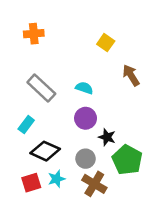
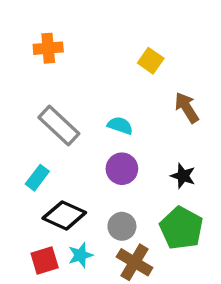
black star: (107, 137) -> (183, 176), moved

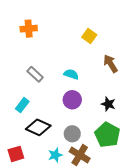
gray rectangle: (59, 126) -> (35, 74), size x0.7
cyan star: (81, 255) -> (55, 155), moved
red square: (45, 260) -> (16, 154), moved

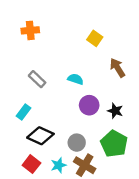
purple circle: (72, 100) -> (89, 105), moved
red square: (16, 154) -> (31, 164), moved, turned -35

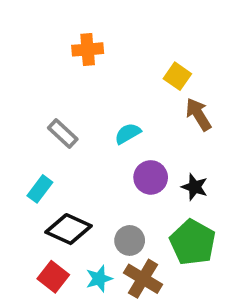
orange cross: (30, 30) -> (88, 49), moved
yellow square: (95, 38) -> (177, 76), moved
cyan semicircle: (76, 79) -> (128, 134), turned -49

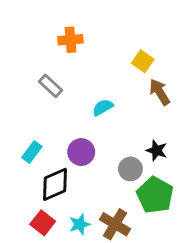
gray rectangle: (63, 134) -> (50, 86), moved
purple circle: (151, 177) -> (81, 152), moved
black diamond: (68, 229) -> (55, 184), turned -48
gray circle: (130, 240) -> (130, 169), moved

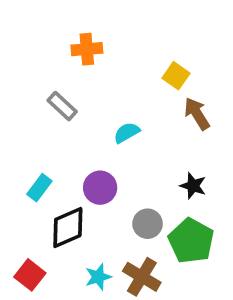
gray circle: (130, 169) -> (148, 224), moved
red square: (43, 223) -> (30, 275), moved

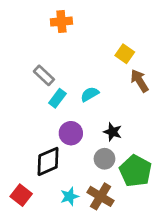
orange cross: (87, 49) -> (61, 22), moved
black star: (193, 186) -> (113, 132), moved
cyan rectangle: (39, 188) -> (57, 98), moved

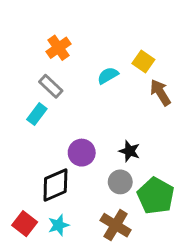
orange cross: (61, 22) -> (59, 48), moved, turned -30
cyan semicircle: (90, 94) -> (108, 75), moved
cyan rectangle: (57, 98) -> (37, 114), moved
cyan star: (70, 196) -> (59, 225), moved

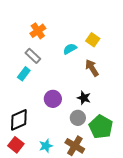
brown arrow: (160, 92) -> (92, 68), moved
black diamond: (55, 185) -> (19, 120), moved
cyan star: (59, 225) -> (46, 146), moved

